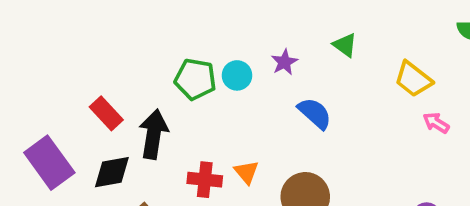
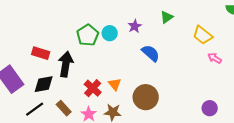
green triangle: (345, 45) -> (167, 17), turned 48
green pentagon: (195, 79) -> (88, 35), turned 30
red rectangle: (106, 113) -> (41, 53), turned -30
red cross: (205, 180) -> (93, 88), turned 36

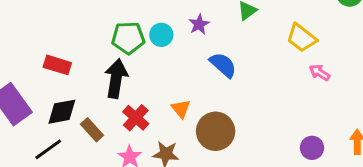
green pentagon: (88, 35) -> (128, 38), turned 30
black arrow: (66, 64) -> (116, 79), moved
orange triangle: (115, 84) -> (181, 109), moved
brown rectangle: (64, 108) -> (92, 130), moved

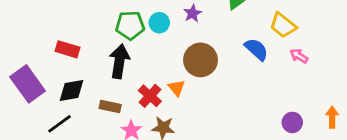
blue semicircle: (223, 65) -> (256, 49), moved
red cross: (136, 118) -> (150, 96), moved
brown rectangle: (92, 130) -> (110, 106), moved, turned -36
brown circle: (216, 131) -> (200, 60), moved

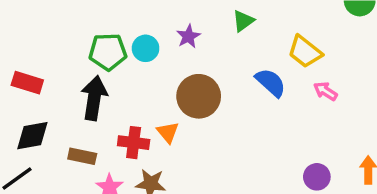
red cross: (150, 96) -> (134, 143), turned -35

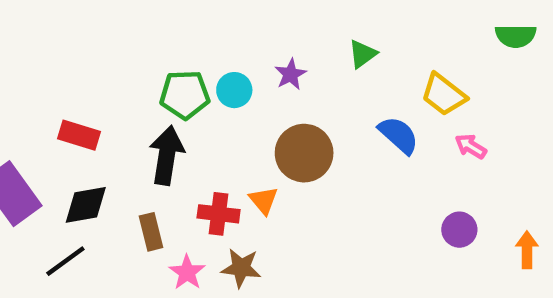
brown rectangle: (82, 156) -> (151, 232), turned 64
purple circle: (317, 177) -> (459, 230), moved

